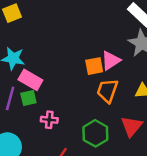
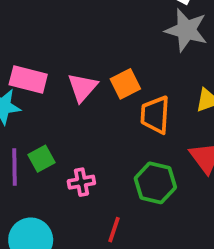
pink triangle: (111, 61) -> (82, 87), moved
pink rectangle: (30, 80) -> (28, 80), moved

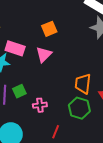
orange square: (125, 84) -> (49, 29), moved
orange trapezoid: (155, 115) -> (83, 84), moved

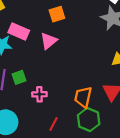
orange trapezoid: (83, 84) -> (83, 97), moved
green hexagon: (79, 108) -> (89, 120), moved

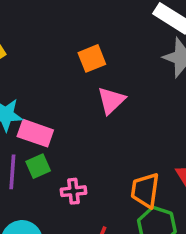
pink rectangle: (19, 32) -> (35, 133), moved
pink triangle: (49, 41) -> (111, 100), moved

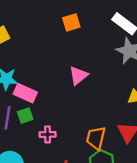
orange square: (92, 58) -> (71, 22), moved

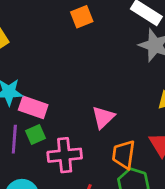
pink triangle: (78, 76) -> (103, 117), moved
pink cross: (48, 134) -> (65, 155), size x1.6

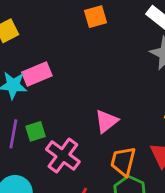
pink rectangle: (33, 107) -> (37, 74), moved, turned -48
pink cross: (65, 155) -> (63, 156), turned 36

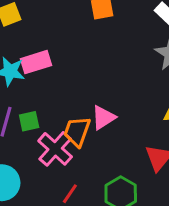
orange trapezoid: (123, 161) -> (77, 131), moved

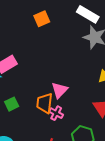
pink cross: (55, 149) -> (56, 113), moved, size x0.6

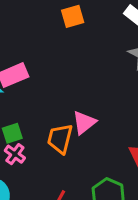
pink cross: (56, 113) -> (15, 154), moved

